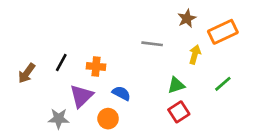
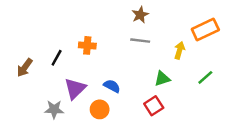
brown star: (187, 18) -> (140, 15), moved
orange cross: (96, 67) -> (87, 45), moved
red square: (179, 112) -> (154, 106), moved

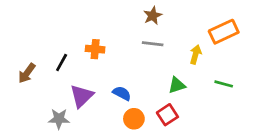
green line: (205, 77) -> (224, 84), turned 56
orange circle: (100, 109) -> (134, 119), moved

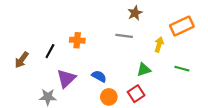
brown star: (153, 16) -> (135, 13), moved

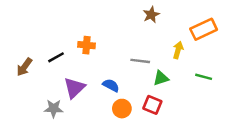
gray line: (124, 36) -> (140, 61), moved
black line: (50, 51) -> (56, 57), turned 32
red square: (136, 94) -> (152, 105), turned -35

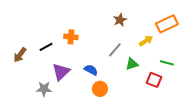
brown star: (151, 15) -> (120, 20), moved
yellow arrow: (178, 50) -> (146, 41), turned 40
gray line: (140, 61) -> (115, 50), turned -56
red square: (152, 105) -> (154, 80), moved

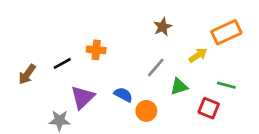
orange circle: (100, 89) -> (146, 111), moved

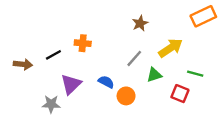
orange rectangle: (226, 32) -> (203, 16), moved
yellow arrow: (198, 55) -> (171, 48), size x1.5
brown arrow: (27, 74) -> (23, 64), turned -120

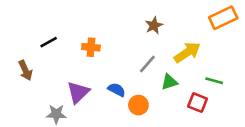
black line: (53, 55) -> (49, 42), moved
brown arrow: (23, 64) -> (25, 70), turned 60

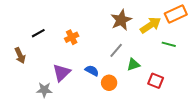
brown star: (154, 25) -> (121, 20), size x1.5
orange cross: (91, 47) -> (72, 37), turned -32
yellow arrow: (187, 52) -> (151, 25), moved
green line: (214, 81) -> (169, 44), moved

